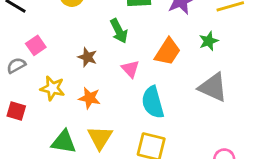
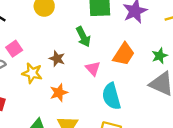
green star: (209, 41) -> (160, 56), moved
yellow star: (52, 88) -> (32, 73), moved
orange star: (90, 98) -> (59, 93), turned -30

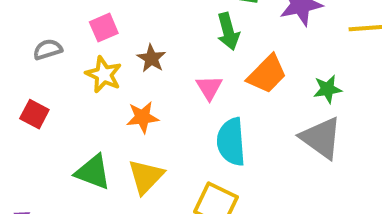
green arrow: (83, 37) -> (228, 31), moved
pink square: (14, 49) -> (104, 28), moved

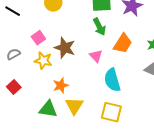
brown star: (151, 58) -> (65, 48), size x1.5
red square: (34, 114) -> (14, 87), turned 32
orange star: (142, 117) -> (61, 85), moved

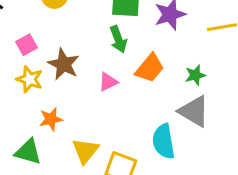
pink triangle: (96, 56) -> (108, 82), turned 40
cyan semicircle: (112, 80) -> (163, 141), moved
yellow triangle: (74, 106) -> (85, 151), moved

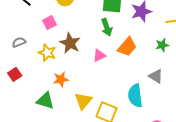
pink square: (26, 45) -> (50, 23), moved
green star: (195, 75) -> (162, 45), moved
gray triangle: (194, 111) -> (156, 76), size x0.7

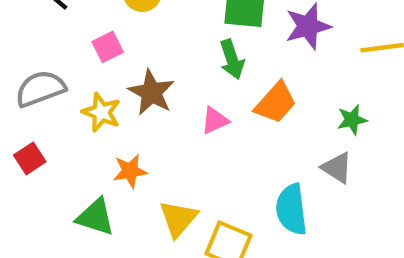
gray semicircle: (19, 42) -> (40, 89), size x1.6
green star: (162, 45) -> (352, 120), moved

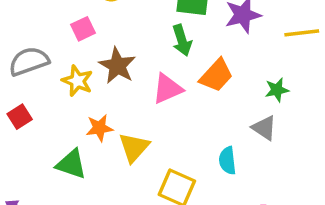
pink triangle: (215, 120) -> (167, 89), size x1.4
cyan semicircle: (291, 209) -> (227, 161), size x0.7
yellow triangle: (178, 219) -> (134, 147), moved

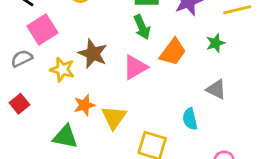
pink square: (83, 29) -> (42, 29), moved, size x1.5
gray semicircle: (29, 61) -> (22, 58), size x0.7
green star: (277, 90) -> (215, 43), moved

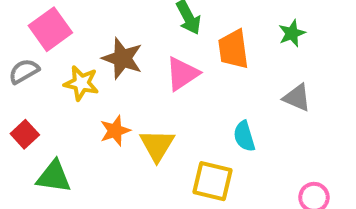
orange trapezoid: (173, 52) -> (233, 49), turned 140
cyan semicircle: (190, 119) -> (244, 136), moved
green triangle: (65, 137) -> (54, 177), moved

